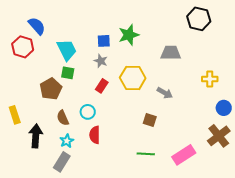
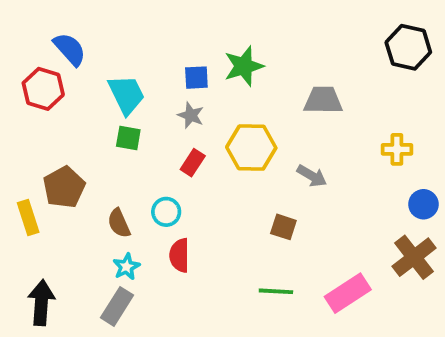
black hexagon: (199, 19) -> (408, 47), moved
brown pentagon: (51, 89) -> (64, 187), moved
black arrow: (36, 136) -> (41, 303), moved

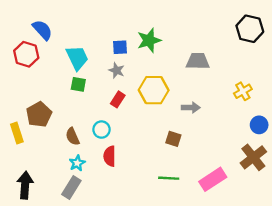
yellow cross: (397, 149) -> (243, 91), turned -30
gray arrow: (312, 176) -> (191, 108), turned -30

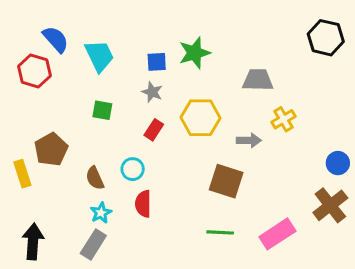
cyan trapezoid: (77, 58) -> (99, 56), moved
yellow cross: (243, 91) -> (284, 119), moved
brown square: (173, 139) -> (226, 181), size x1.6

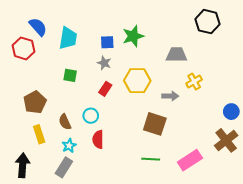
black hexagon: (326, 38) -> (208, 22), moved
cyan trapezoid: (99, 56) -> (68, 38), turned 35
yellow rectangle: (22, 174) -> (39, 134), moved

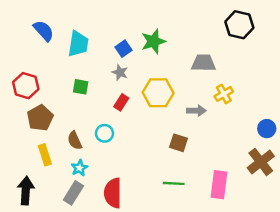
blue square: (107, 42) -> (124, 49), turned -32
red hexagon: (24, 48) -> (26, 86), moved
brown square: (155, 124) -> (178, 143), size x0.7
red semicircle: (98, 139) -> (113, 193), moved, size x1.4
pink rectangle: (190, 160) -> (219, 185), turned -50

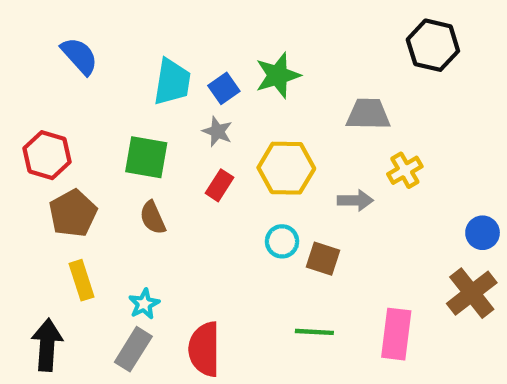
cyan trapezoid: (78, 44) -> (172, 82), moved
green square: (81, 87) -> (146, 157), size x1.5
cyan circle: (104, 133) -> (282, 241), moved
brown semicircle: (75, 140) -> (153, 218), moved

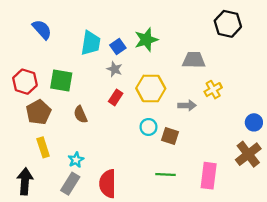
green square: (146, 157) -> (61, 80), moved

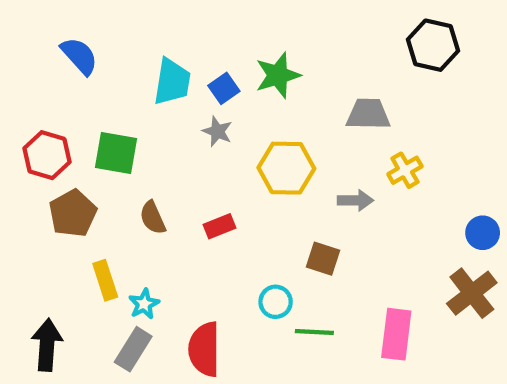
red rectangle: (116, 97) -> (219, 226), moved, turned 35
cyan circle: (148, 127) -> (276, 302), moved
yellow rectangle: (43, 147) -> (105, 280), moved

